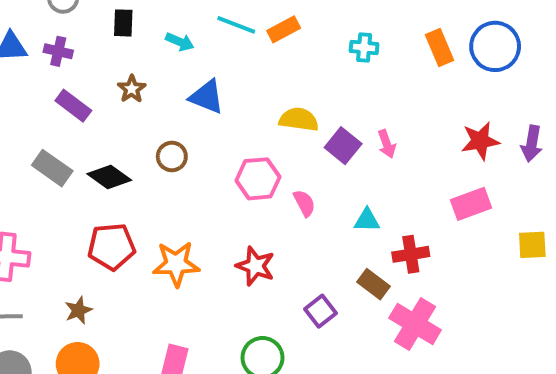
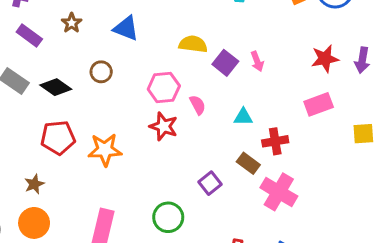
red star: (255, 266) -> (164, 126), moved

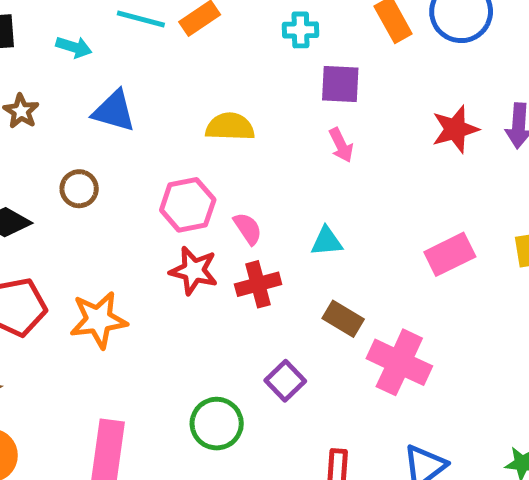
purple square: (225, 63) -> (340, 84), moved, turned -30
pink rectangle: (319, 104) -> (450, 254), moved
red cross: (275, 141) -> (258, 284), moved
purple square: (210, 183) -> (285, 381), moved

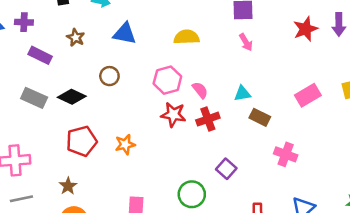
brown rectangle: (343, 319) -> (260, 117), moved
orange star: (98, 320) -> (125, 144), size x0.7
pink cross: (399, 362) -> (286, 154), size x0.7

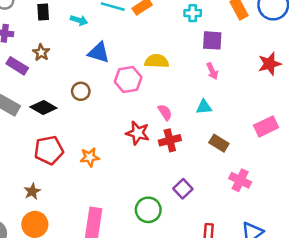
brown star: (76, 37) -> (41, 53), moved
pink hexagon: (167, 80) -> (128, 80), moved
cyan triangle: (242, 94) -> (204, 107), moved

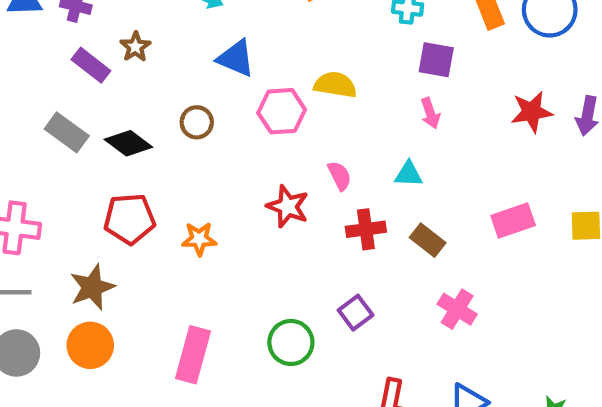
red cross: (170, 140) -> (366, 229), moved
brown star: (32, 191) -> (92, 287), size x1.5

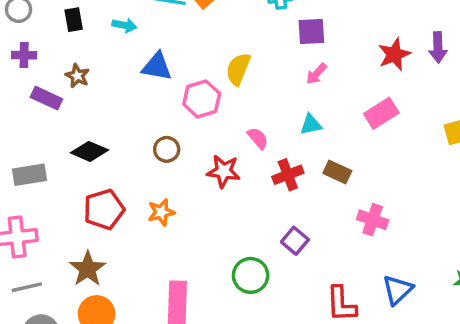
yellow semicircle: (335, 85) -> (238, 69), turned -64
pink arrow: (430, 113) -> (316, 74), turned 75
brown circle: (197, 122) -> (167, 149), moved
gray rectangle: (67, 132) -> (29, 175), moved, turned -32
pink rectangle: (513, 220) -> (381, 113), moved

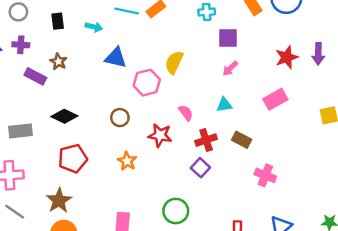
orange star: (161, 212) -> (127, 161), moved, turned -30
purple square: (295, 241) -> (200, 168), moved
gray line: (27, 287) -> (15, 212), turned 45

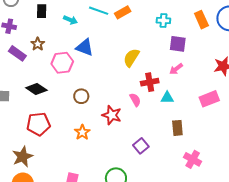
pink hexagon: (147, 83) -> (62, 63), moved
red cross: (206, 140) -> (150, 82), moved
brown rectangle: (242, 140) -> (177, 128), turned 49

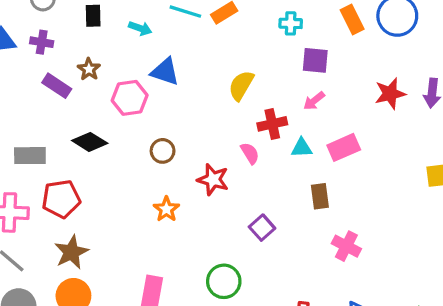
pink rectangle: (209, 99) -> (344, 147), moved
red pentagon: (38, 124) -> (61, 199), moved

